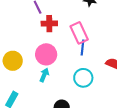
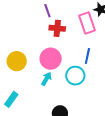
pink rectangle: (79, 33) -> (87, 23), moved
cyan circle: (83, 78) -> (75, 76), moved

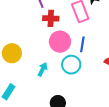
pink circle: (51, 59) -> (60, 42), moved

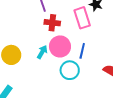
cyan arrow: (43, 69) -> (42, 52), moved

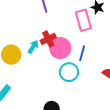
red cross: (52, 23) -> (48, 39), moved, turned -35
cyan arrow: (42, 52) -> (33, 47), moved

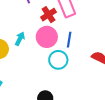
red cross: (48, 39) -> (48, 15), moved

